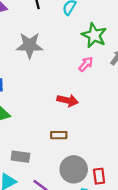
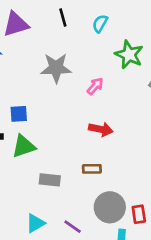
pink arrow: (86, 64) -> (95, 86), moved
gray rectangle: (20, 157) -> (50, 180), moved

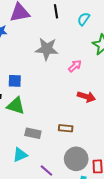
red arrow: (101, 129) -> (86, 97), moved
green triangle: (24, 146) -> (16, 106), turned 30
cyan triangle: (35, 223) -> (20, 155), moved

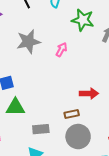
red arrow: (86, 97) -> (89, 94), moved
gray circle: (76, 159) -> (78, 137), moved

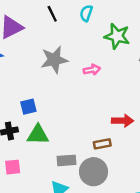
pink arrow: (61, 50) -> (92, 70), turned 48
gray circle: (78, 137) -> (94, 172), moved

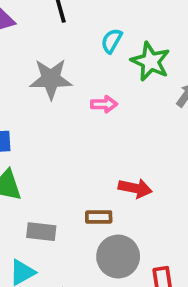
cyan semicircle: (86, 13) -> (112, 41), moved
gray circle: (94, 172) -> (118, 257), moved

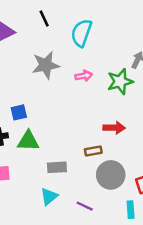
cyan semicircle: (112, 41) -> (81, 33), size x1.6
green star: (150, 61) -> (120, 82), moved, turned -30

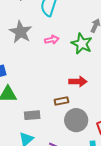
gray star: (46, 65) -> (21, 32), turned -30
green star: (120, 82) -> (82, 44), turned -30

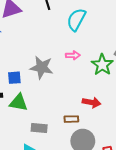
gray star: (21, 32) -> (42, 67), moved, turned -30

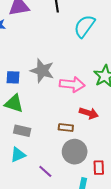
pink arrow: (73, 55) -> (72, 84), moved, size x1.6
gray rectangle: (39, 128) -> (22, 131), moved

